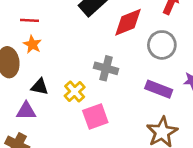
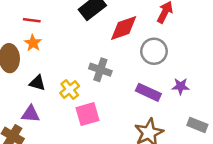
purple triangle: (26, 111) -> (31, 114), moved

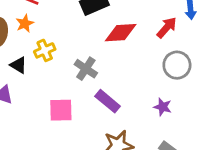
gray circle: (154, 51) -> (177, 65), moved
yellow cross: (70, 89) -> (45, 50), moved
purple rectangle: (148, 92) -> (108, 101), moved

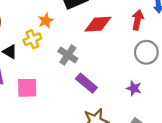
orange star: (25, 23) -> (46, 21), moved
red arrow: (167, 28) -> (138, 20), turned -30
pink square: (61, 110) -> (27, 88), moved

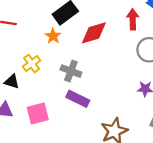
orange star: (46, 21) -> (53, 36), moved
purple rectangle: (86, 83) -> (78, 99), moved

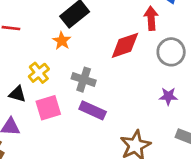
red diamond: (94, 33) -> (125, 45), moved
pink square: (38, 114) -> (48, 108), moved

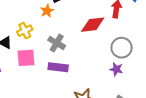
gray circle: (171, 52) -> (122, 48), moved
purple rectangle: (93, 110) -> (58, 67), turned -30

